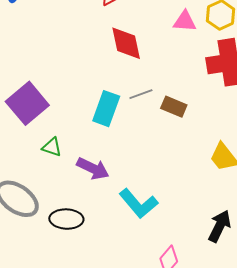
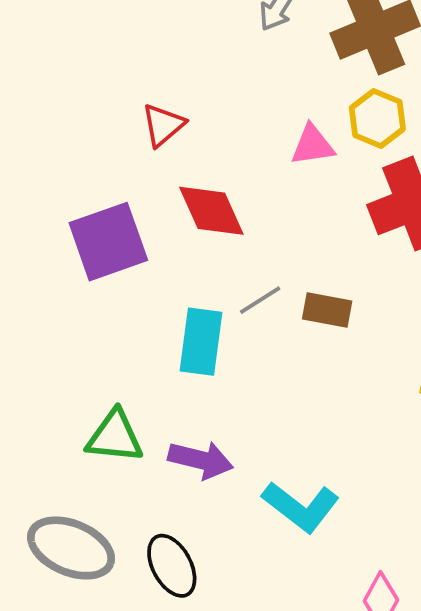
purple square: (27, 103) -> (108, 242), moved, turned 33
green triangle: (52, 147) -> (115, 437), size x1.5
black ellipse: (66, 219) -> (172, 566), turned 72

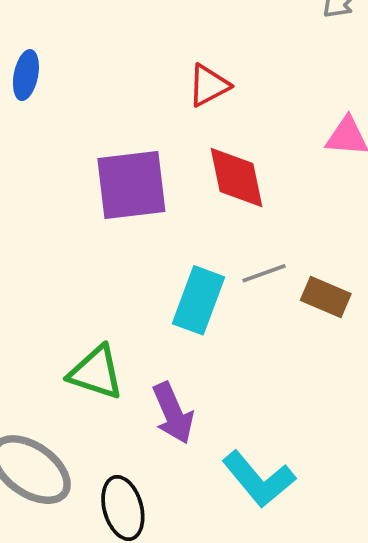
purple arrow: (201, 460) -> (173, 413), turned 40

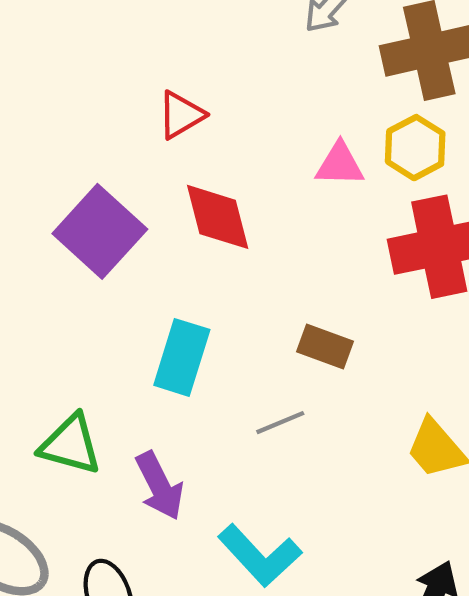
purple square: (131, 185) -> (100, 231), turned -38
gray line: (264, 273) -> (280, 423), moved

